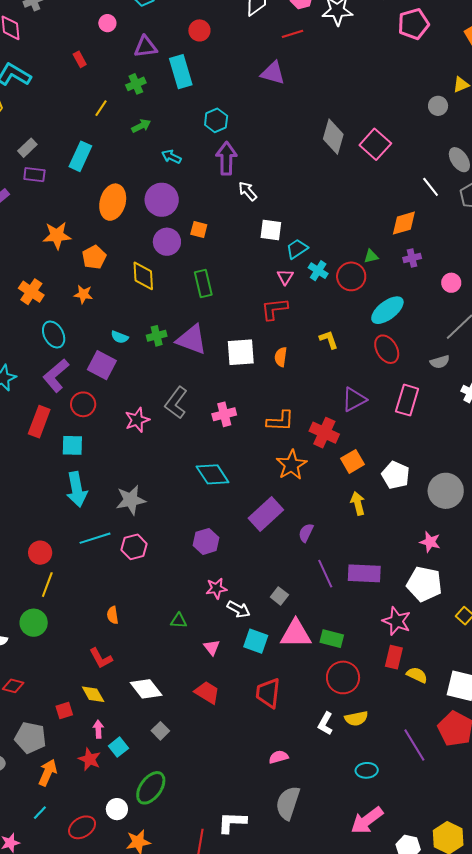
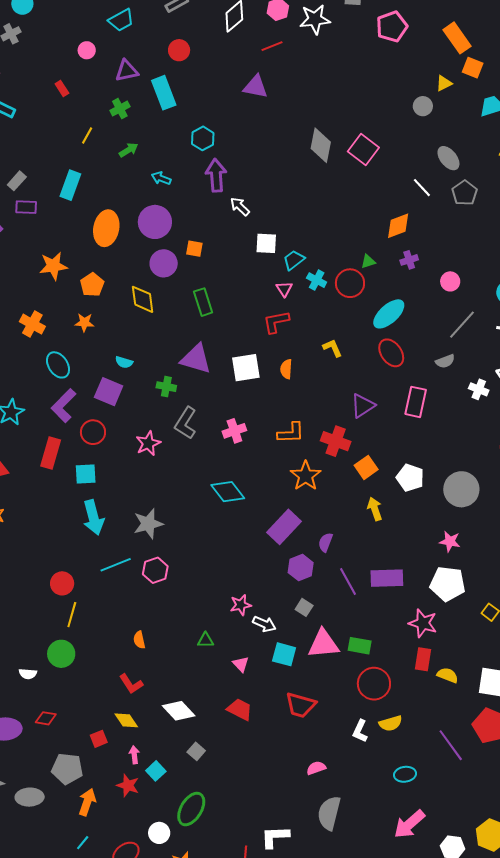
green cross: (157, 336) -> (166, 387), moved, turned 30
purple hexagon: (206, 541) -> (301, 568), moved
red trapezoid: (268, 693) -> (301, 705), turned -76

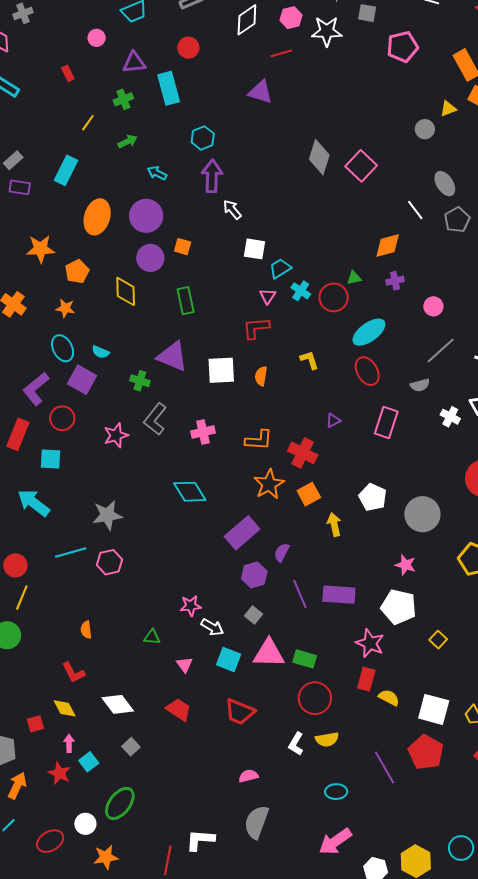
cyan ellipse: (58, 365) -> (63, 348), moved
purple triangle: (363, 406) -> (333, 420), size x0.6
orange square: (366, 467) -> (309, 494), moved
cyan arrow: (93, 517) -> (34, 503), moved, turned 136

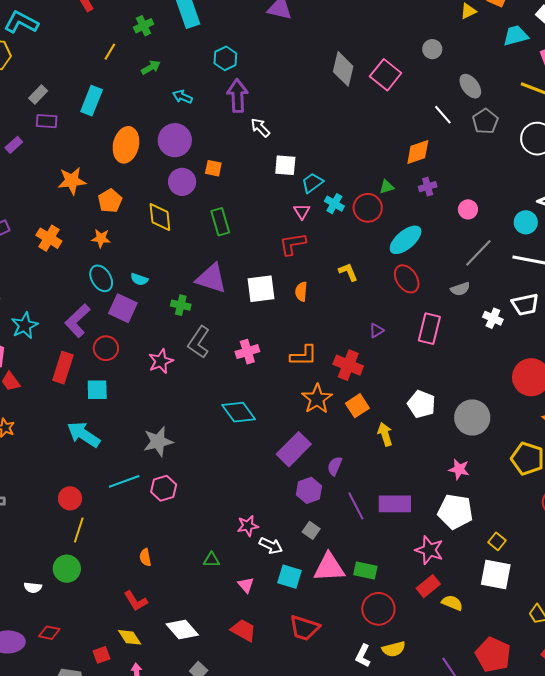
gray circle: (425, 129) -> (432, 49), moved
red rectangle: (366, 679) -> (428, 586), turned 40
white square: (434, 709) -> (496, 574), moved

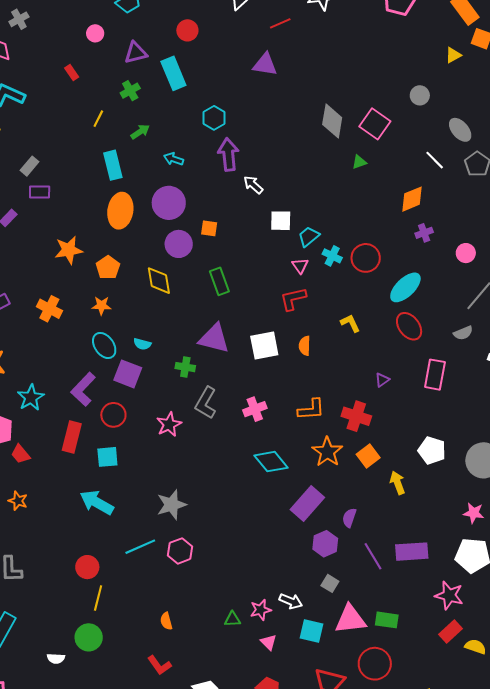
cyan rectangle: (92, 101) -> (113, 165), moved, turned -32
green triangle: (387, 187) -> (359, 162), moved
cyan diamond: (239, 412) -> (271, 462), moved
pink star: (248, 526) -> (261, 610), moved
red circle: (378, 609) -> (375, 664), moved

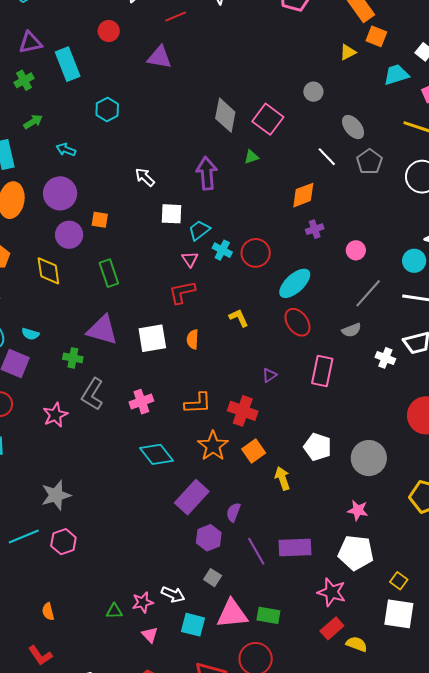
red circle: (187, 30) -> (109, 31), moved
purple arrow: (228, 154) -> (207, 173), moved

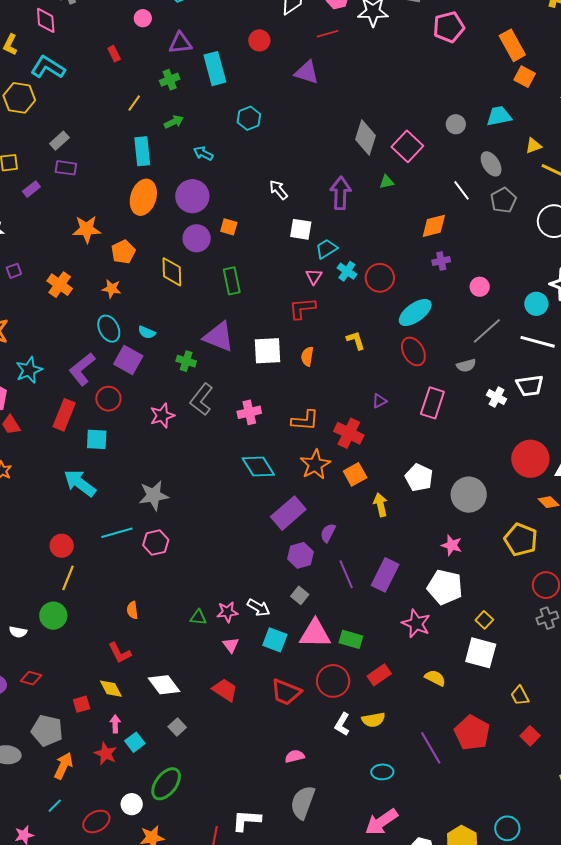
yellow triangle: (348, 52) -> (533, 146), moved
cyan trapezoid: (396, 75) -> (499, 116), moved
purple rectangle: (295, 548) -> (385, 575), turned -68
red rectangle: (332, 628) -> (379, 675), moved

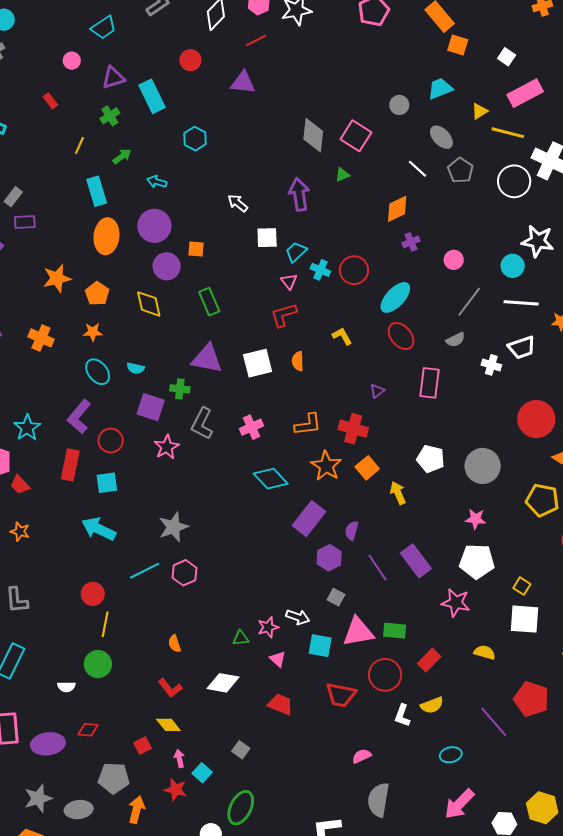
purple square: (128, 360) -> (151, 407), moved
purple rectangle: (385, 575) -> (416, 561), turned -52
white diamond: (164, 685) -> (223, 683), moved, turned -32

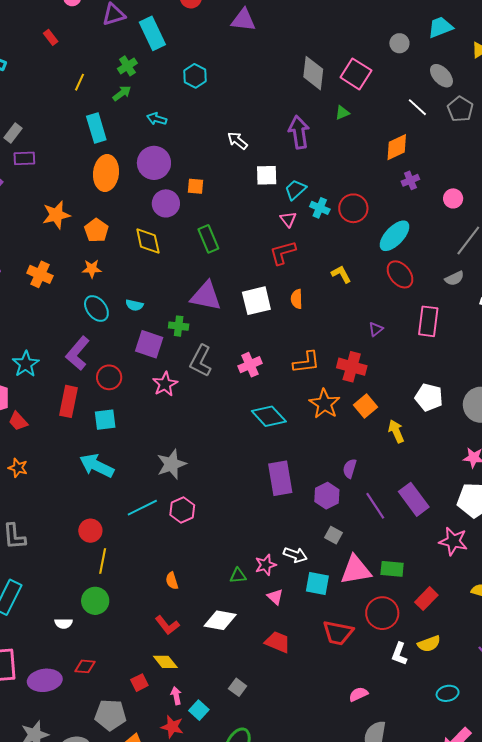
green cross: (110, 116) -> (127, 66), moved
purple rectangle: (309, 519) -> (280, 478), moved, turned -48

